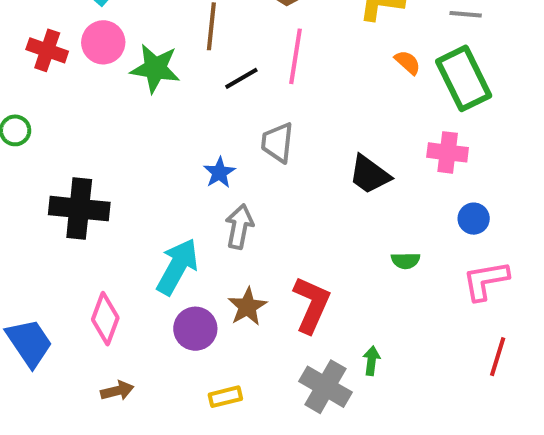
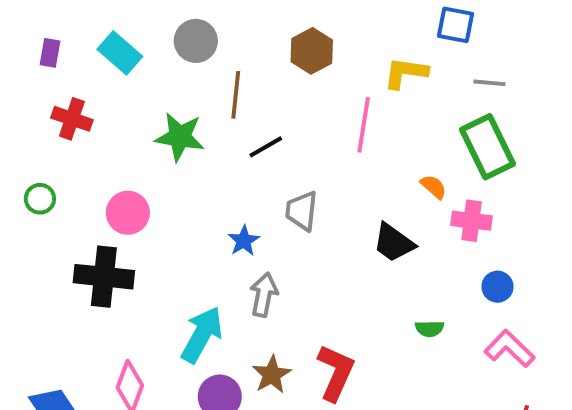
pink circle: (103, 42) -> (128, 213), moved
pink line: (295, 56) -> (364, 125), moved
orange semicircle: (408, 62) -> (434, 187), moved
pink L-shape: (486, 281) -> (509, 349), turned 54

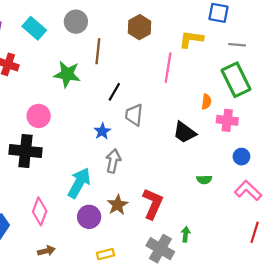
black line: (266, 147) -> (114, 92), moved, turned -30
orange semicircle: (434, 187) -> (206, 102), turned 56

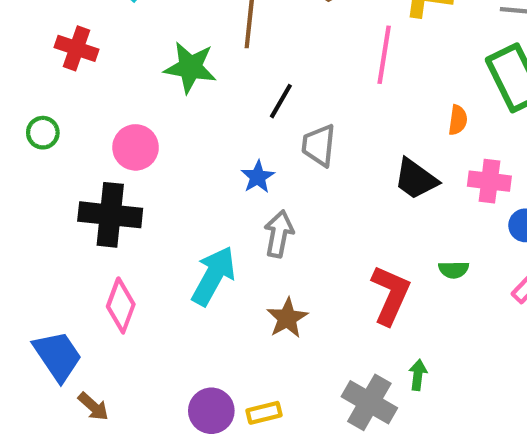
pink cross: (227, 120) -> (489, 181), moved
red L-shape: (153, 204) -> (390, 295), moved
pink diamond: (40, 211) -> (121, 305), moved
purple circle: (89, 217) -> (211, 411), moved
brown arrow: (46, 251) -> (93, 407), moved, turned 56

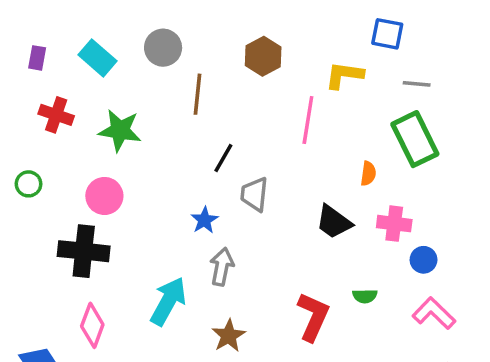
green star: (190, 67) -> (120, 130), moved

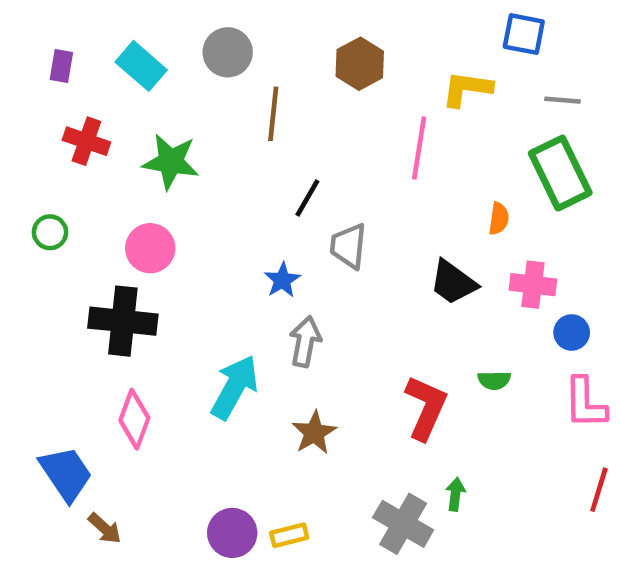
pink L-shape: (434, 313) -> (585, 403), turned -135

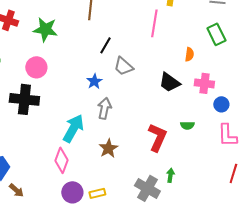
green rectangle: (560, 173) -> (216, 34), size x0.7
gray trapezoid: (348, 246) -> (123, 66), turned -55
pink diamond: (134, 419) -> (61, 160), moved

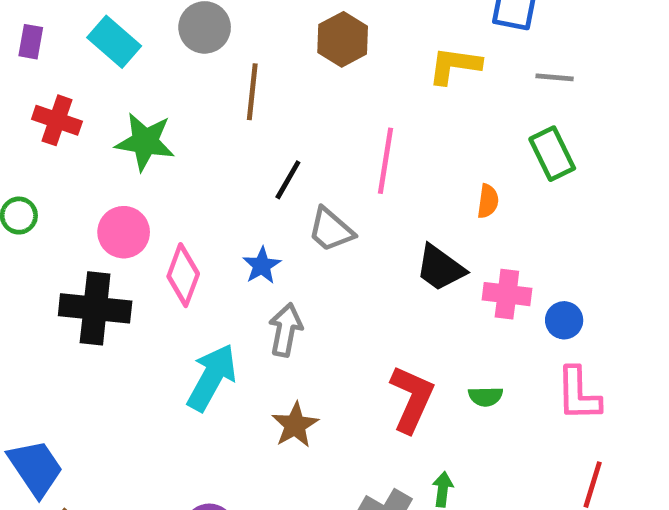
pink line: (154, 23) -> (386, 161), moved
pink cross: (204, 83) -> (507, 294), moved
green semicircle: (187, 125) -> (486, 396), moved
pink diamond: (61, 160) -> (183, 275), moved

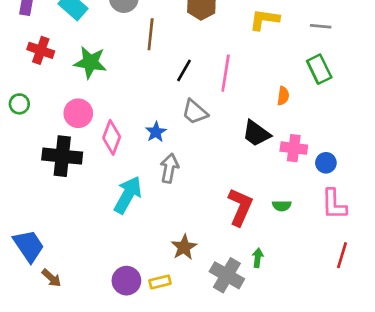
black line: (288, 180) -> (184, 70), moved
brown star: (295, 425) -> (184, 247), moved

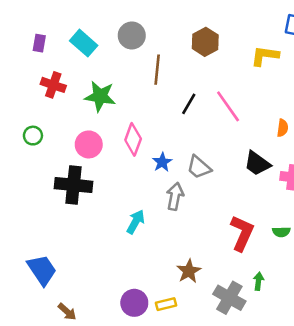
pink line: (226, 73) -> (228, 106), turned -44
gray trapezoid: (195, 112) -> (199, 167), moved
pink diamond: (112, 137) -> (133, 139), moved
cyan arrow: (128, 195) -> (136, 222), size x0.7
brown arrow: (51, 278) -> (67, 312), moved

